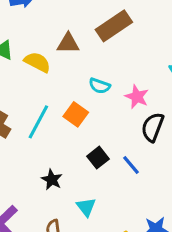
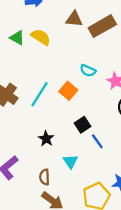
brown triangle: (68, 43) -> (74, 19), moved
yellow semicircle: (37, 62) -> (41, 37), moved
blue line: (131, 165) -> (97, 141), moved

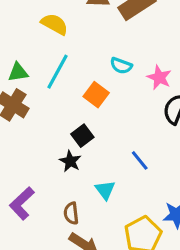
green triangle: (17, 38) -> (18, 72), moved, turned -35
cyan line: (39, 94) -> (57, 72), moved
black square: (82, 125) -> (82, 136), moved

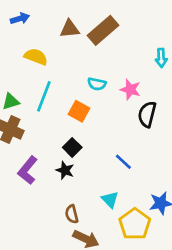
cyan triangle: (105, 190) -> (110, 200), moved
purple L-shape: (22, 203) -> (28, 170), moved

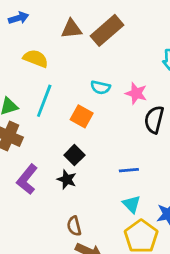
blue line: (123, 162) -> (129, 170), turned -48
cyan triangle: (110, 200) -> (132, 204), moved

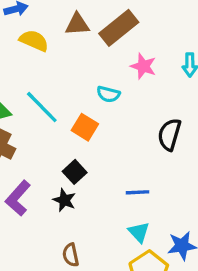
yellow semicircle: (36, 58) -> (34, 41), moved
pink star: (136, 93) -> (143, 66), moved
cyan line: (44, 101) -> (42, 107), turned -68

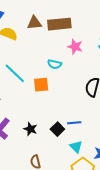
brown rectangle: (119, 28) -> (59, 24), turned 35
orange square: (85, 127) -> (41, 85), turned -35
black square: (75, 172) -> (57, 129), moved

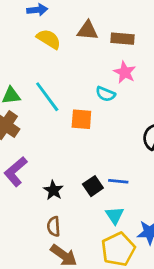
brown rectangle: (59, 24) -> (123, 39), size x0.7
pink star: (75, 47) -> (125, 72), moved
black star: (30, 129) -> (53, 190), moved

